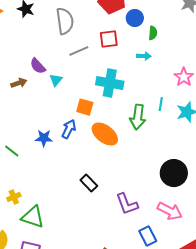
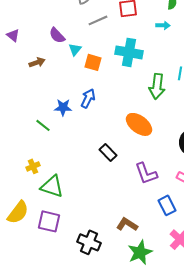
brown arrow: (19, 83) -> (37, 62), moved
orange square: (85, 107) -> (93, 62), moved
orange ellipse: (105, 134) -> (139, 124), moved
green line: (12, 151) -> (43, 125), moved

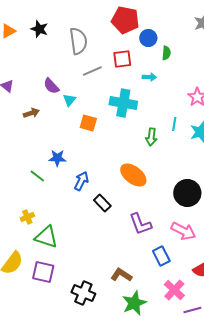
cyan arrow: (163, 25) -> (149, 77), moved
orange square: (93, 62) -> (88, 123), moved
green arrow: (157, 86) -> (151, 137), size x0.7
blue arrow: (88, 98) -> (81, 181), moved

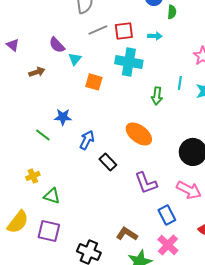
red square: (122, 59) -> (124, 31), moved
green triangle: (46, 237) -> (52, 196), size x0.7
pink cross: (174, 290) -> (168, 245), moved

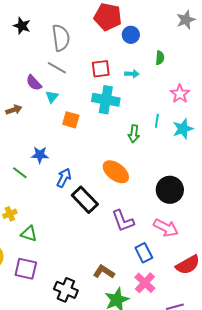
green semicircle: (172, 12) -> (160, 58), moved
gray line: (98, 30) -> (57, 68), moved, turned 54
black rectangle: (108, 162) -> (85, 200), size x1.5

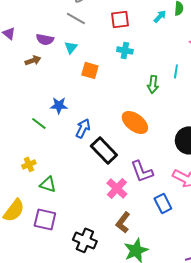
cyan arrow: (132, 74) -> (160, 16), moved, turned -48
purple semicircle: (34, 83) -> (45, 39), moved, turned -36
cyan cross: (106, 100) -> (125, 50), size x0.6
brown L-shape: (104, 272) -> (123, 222), turned -85
pink cross: (145, 283) -> (117, 188), moved

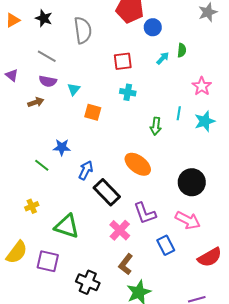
gray line: (76, 18) -> (47, 56), moved
green triangle: (48, 184) -> (67, 226), moved, size x1.5

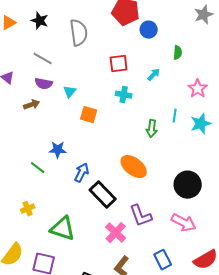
cyan arrow: (163, 58) -> (154, 75), moved
blue rectangle: (166, 245) -> (163, 260), moved

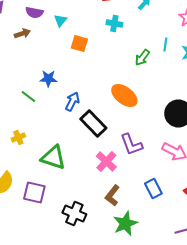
green arrow: (152, 129) -> (142, 58), turned 30

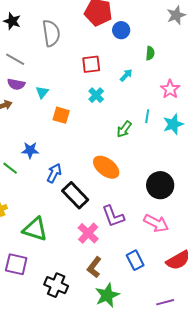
cyan cross: (114, 24) -> (96, 95), turned 35

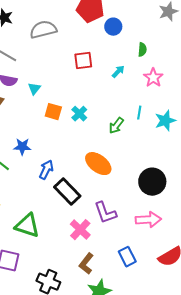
gray semicircle: (51, 33) -> (43, 30), turned -96
pink star: (170, 89) -> (153, 78), moved
cyan cross: (96, 95) -> (79, 114), moved
pink arrow: (156, 223) -> (148, 220), turned -30

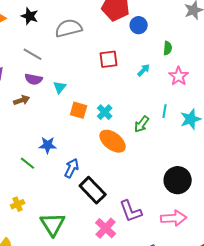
orange ellipse: (98, 164) -> (113, 141), moved
green triangle: (27, 226) -> (53, 224), turned 40

